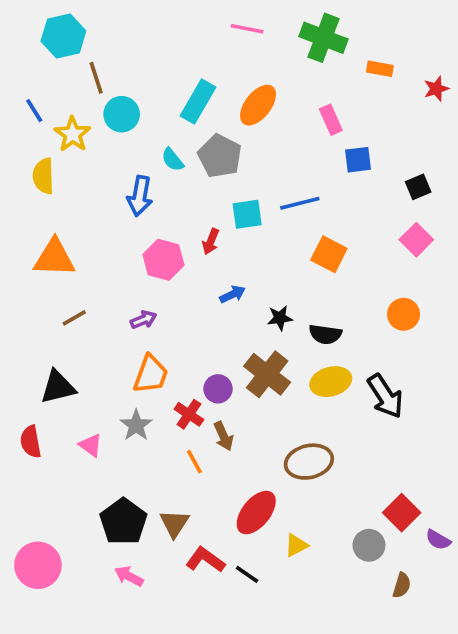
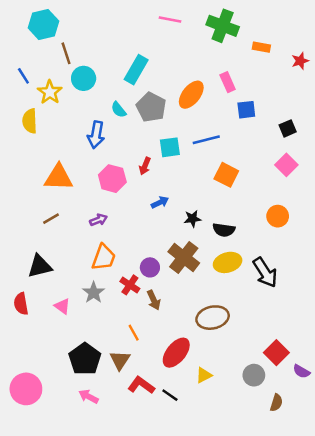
orange ellipse: (258, 105) -> (191, 95), moved
orange triangle: (54, 258) -> (59, 177), moved
orange line: (194, 462) -> (134, 333), moved

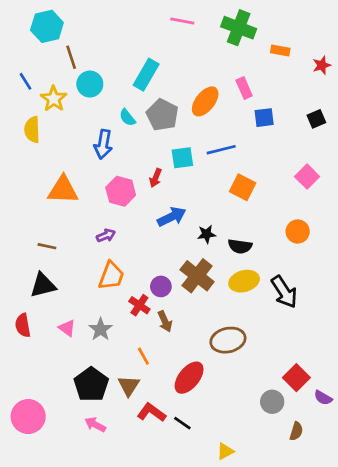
black square: (288, 128) -> (316, 119), moved
blue arrow: (160, 202) -> (172, 217), size x1.5
brown line: (51, 219) -> (47, 246), moved, turned 42
gray star: (94, 293) -> (101, 329), moved
yellow triangle: (204, 375) -> (225, 451), moved

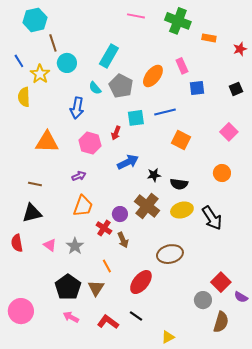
red L-shape: (152, 412) -> (108, 322), moved
brown semicircle: (296, 431) -> (221, 322), size x1.5

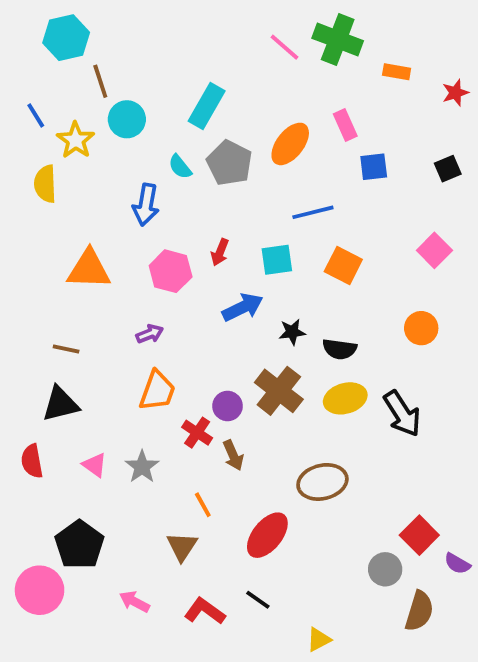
pink line: (136, 16) -> (284, 47), moved, turned 30
cyan square: (136, 118) -> (277, 260), moved
black pentagon: (68, 287) -> (79, 545), moved

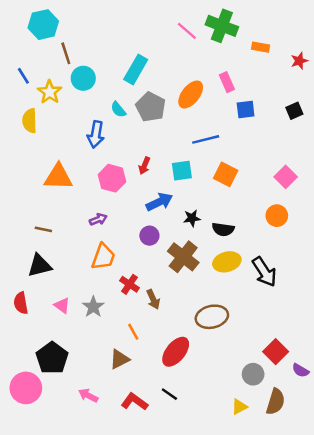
pink square: (434, 250) -> (286, 177), moved
purple circle: (228, 406) -> (149, 236), moved
brown triangle: (182, 547) -> (119, 359), turned 30
yellow triangle: (319, 640) -> (239, 407), moved

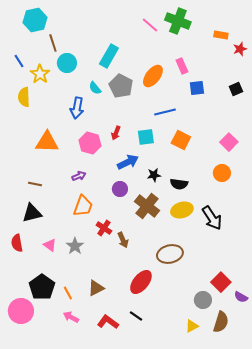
orange rectangle: (261, 47) -> (221, 35), moved
orange line: (133, 332) -> (68, 293), moved

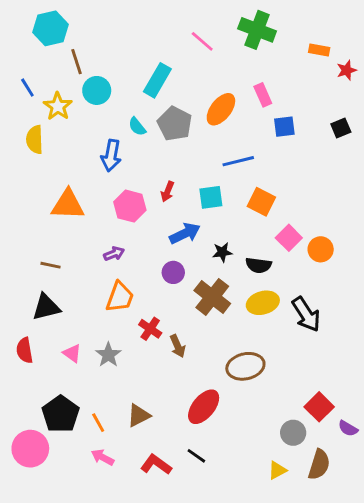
pink line: (150, 25) -> (202, 41), moved
pink square: (229, 142) -> (289, 238), moved

